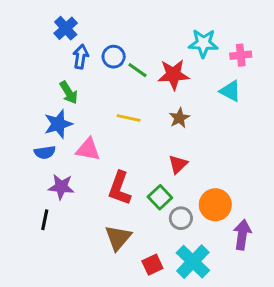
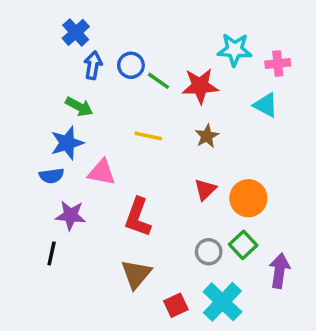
green arrow: (69, 93) -> (79, 107), turned -30
green square: (160, 197) -> (243, 245), moved
orange circle: (215, 205) -> (248, 198), moved

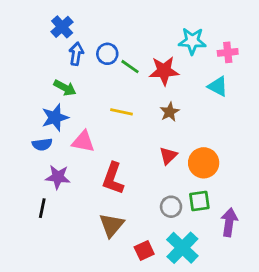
green square: (243, 245) -> (199, 201), turned 35

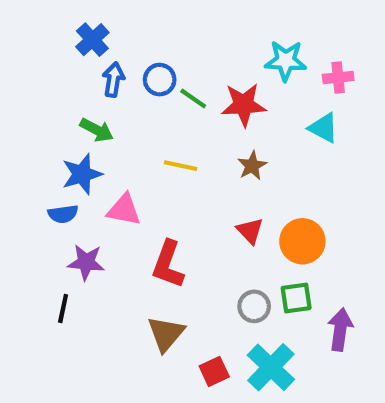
red triangle: (168, 156) -> (250, 231), turned -30

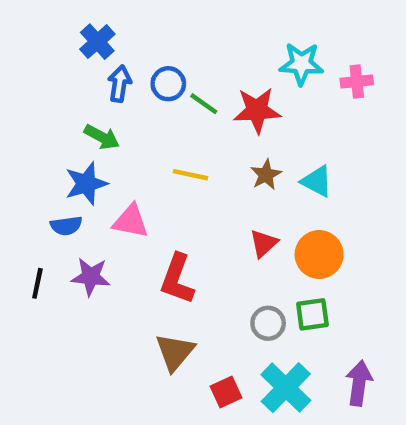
cyan triangle: (323, 128) -> (317, 181), moved
red triangle: (250, 231) -> (264, 243), turned 32
black line: (63, 308) -> (37, 283), moved
purple arrow: (340, 329) -> (359, 383), moved

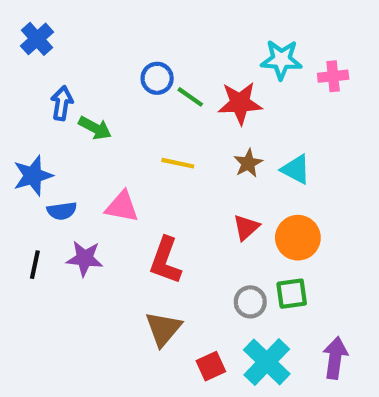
blue cross: (97, 42) -> (37, 39), moved
blue arrow: (119, 84) -> (62, 103), moved
blue star: (86, 184) -> (33, 176), moved

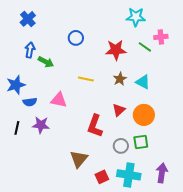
blue cross: (37, 39) -> (28, 19), moved
cyan star: (281, 60) -> (136, 17), moved
green line: (190, 97) -> (145, 47), moved
red L-shape: (165, 260) -> (95, 126), moved
cyan cross: (267, 362) -> (129, 175), turned -35

